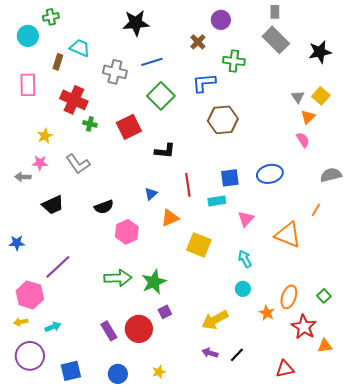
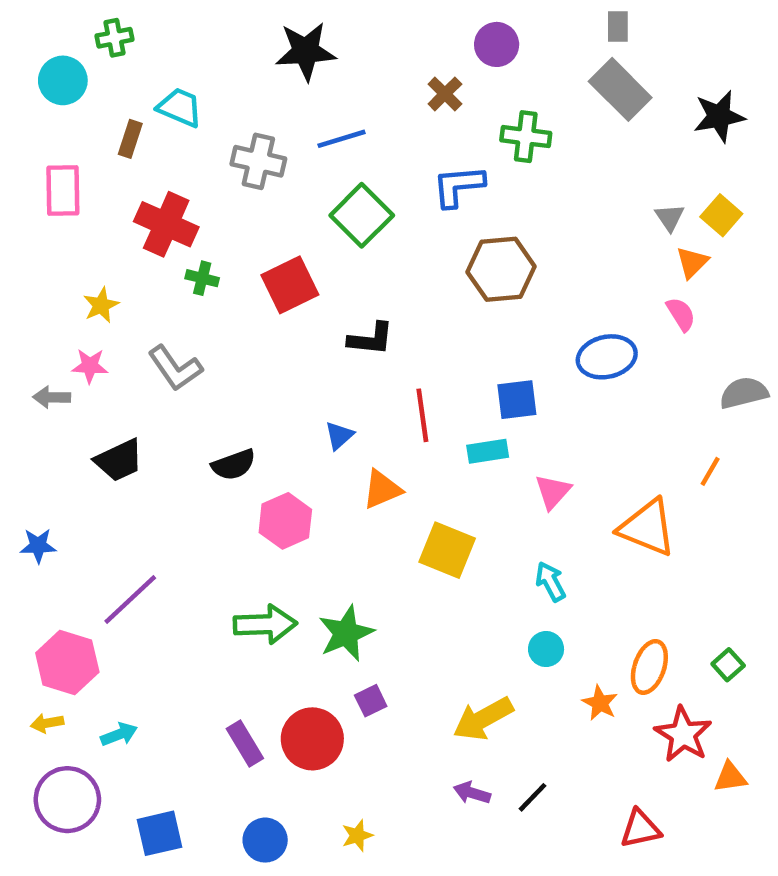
blue ellipse: (270, 174) -> (607, 357), moved

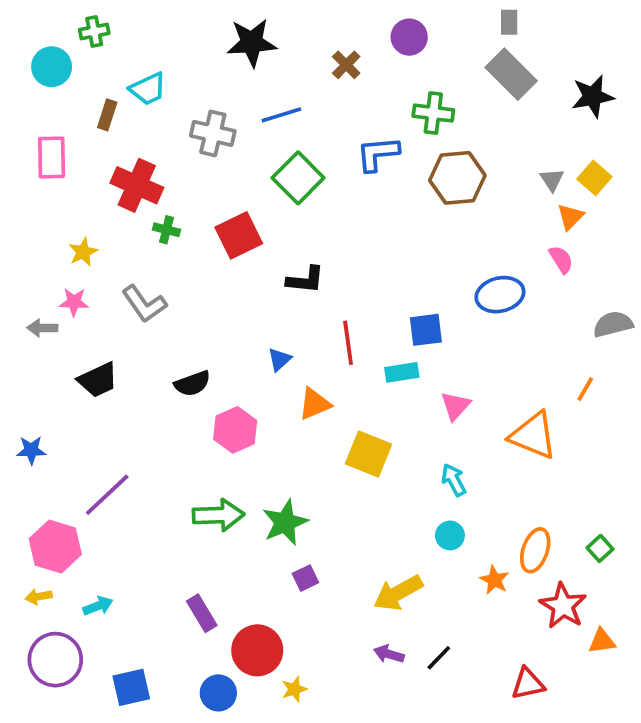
brown cross: (445, 94) -> (346, 65), moved
cyan trapezoid: (180, 107) -> (148, 89), turned 132
brown hexagon: (501, 269) -> (457, 178), moved
red circle: (312, 739) -> (257, 650), moved

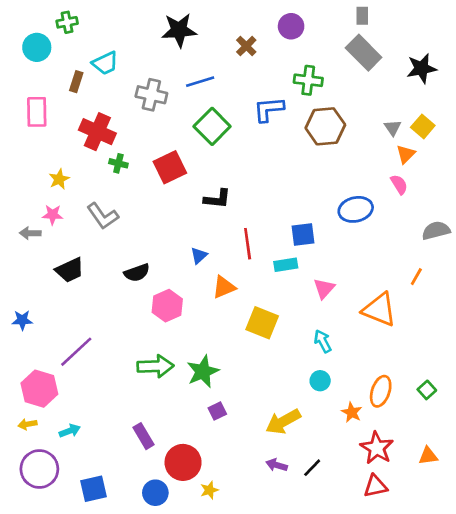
red star: (563, 606) -> (377, 448), moved

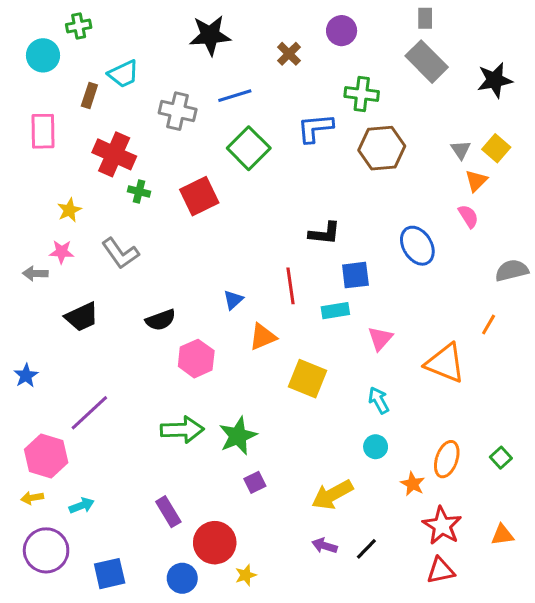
black L-shape: (217, 199) -> (325, 233), moved
blue ellipse: (356, 209) -> (417, 246), turned 72
blue star: (22, 320) -> (26, 376), turned -30

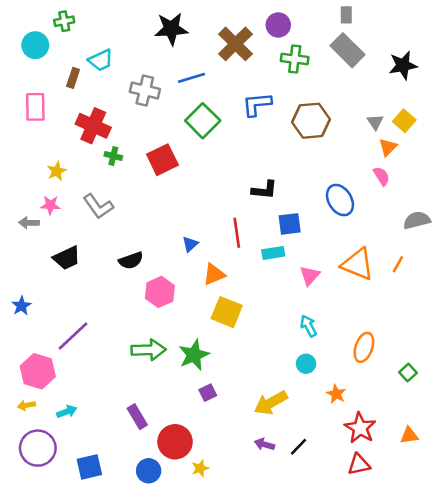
brown cross: (289, 54) -> (235, 44), size x1.8
green cross: (362, 94) -> (295, 59), moved
orange triangle: (445, 363) -> (358, 264), moved
yellow square: (308, 379) -> (227, 312), moved
orange ellipse: (447, 459) -> (364, 347), moved

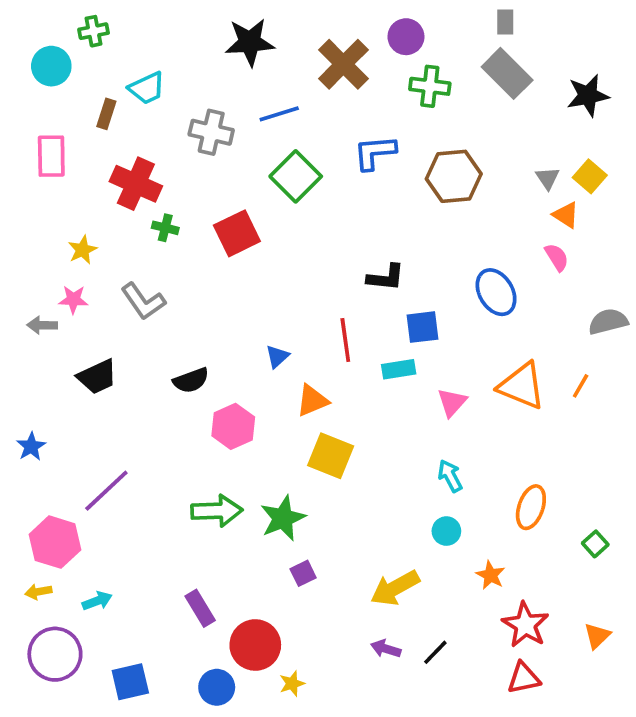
orange triangle: (388, 147) -> (566, 215), turned -42
orange triangle: (409, 436) -> (597, 636), turned -36

